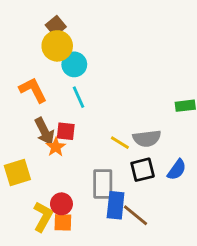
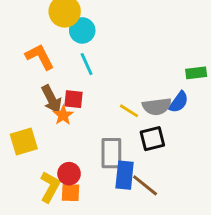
blue semicircle: (177, 170) -> (179, 102), moved

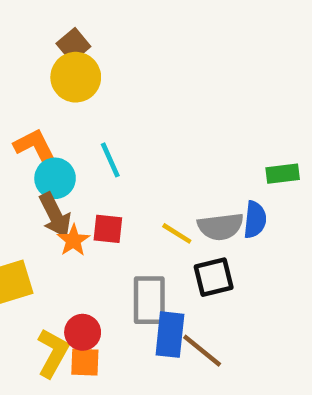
cyan circle: (82, 30) -> (55, 178), moved
red square: (73, 99) -> (108, 229), moved
blue semicircle: (179, 102) -> (255, 220), turned -30

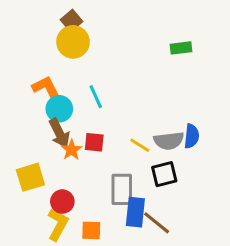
green rectangle: (283, 174) -> (181, 48), moved
red circle: (83, 332) -> (62, 202), moved
orange square: (85, 362) -> (91, 230), moved

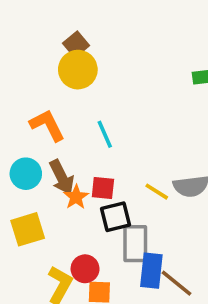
cyan circle: (59, 109) -> (26, 174), moved
black square: (164, 174) -> (116, 217), moved
red circle: (62, 202) -> (85, 269), moved

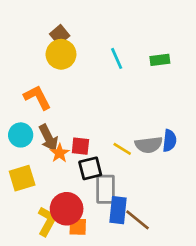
cyan line: (105, 134) -> (117, 58), moved
red circle: (85, 269) -> (67, 209), size x1.5

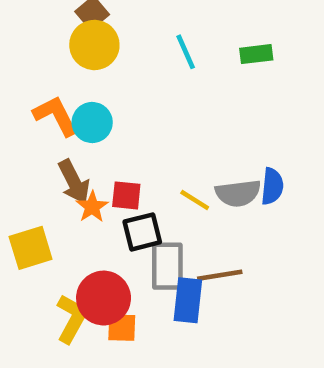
cyan circle: (21, 135) -> (92, 122), moved
brown line: (138, 220) -> (220, 275), moved, turned -48

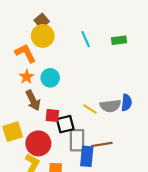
orange L-shape: (56, 116) -> (25, 53), moved
cyan circle: (92, 122) -> (50, 78), moved
red square: (126, 195) -> (52, 115), moved
orange star: (92, 207) -> (27, 77), moved
red circle: (104, 298) -> (38, 143), moved

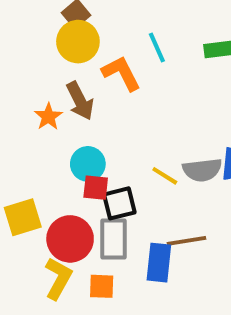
orange L-shape: (25, 53) -> (121, 73), moved
cyan circle: (50, 78) -> (88, 164), moved
brown arrow: (33, 100) -> (80, 101), moved
gray rectangle: (77, 140) -> (113, 239), moved

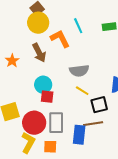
orange star: (48, 117) -> (12, 61), moved
gray semicircle: (202, 170) -> (79, 71), moved
black square: (119, 203) -> (99, 105), moved

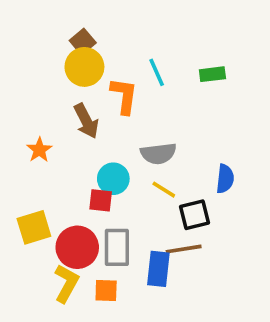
orange L-shape: (60, 39) -> (124, 96), turned 35
orange star: (12, 61) -> (39, 150), moved
cyan circle: (43, 85) -> (113, 179), moved

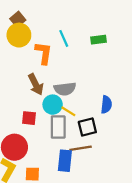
brown arrow: (86, 121) -> (36, 84), moved
cyan circle: (113, 179) -> (53, 105), moved
gray rectangle: (117, 247) -> (58, 127), moved

